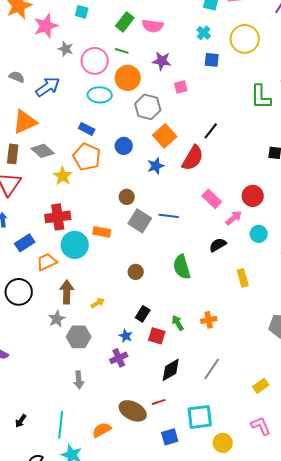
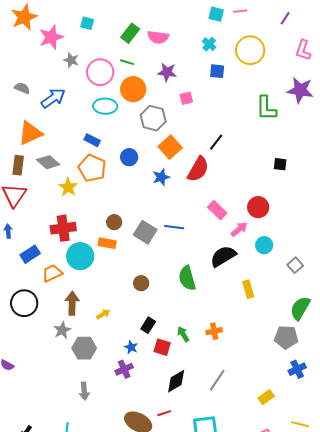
brown circle: (127, 197) -> (114, 222), moved
black semicircle: (218, 245) -> (223, 256), size x1.5

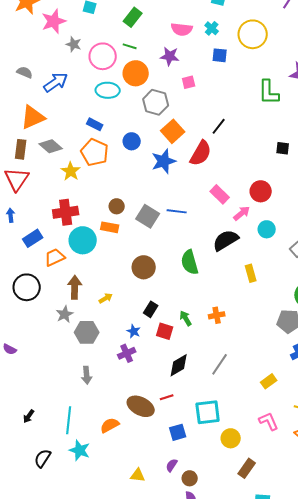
pink semicircle: (158, 37) -> (182, 29), moved
blue star: (161, 177) -> (164, 161), size x1.4
brown circle: (141, 283) -> (144, 267), size x1.5

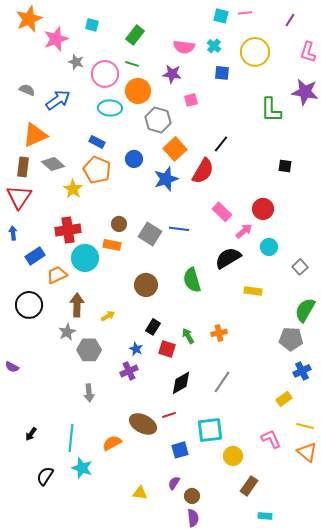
yellow rectangle: (251, 273) -> (253, 291), turned -66
yellow rectangle: (269, 381) -> (284, 399), moved

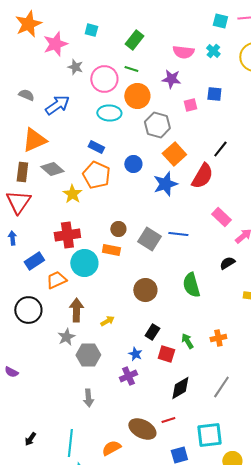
blue square: (222, 73) -> (214, 94), moved
black semicircle: (228, 258) -> (227, 263), size x0.6

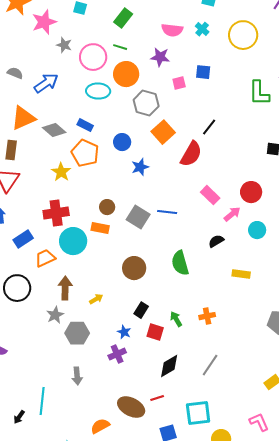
gray diamond: (52, 169) -> (54, 130), moved
blue star: (165, 184) -> (140, 167), moved, size x0.7
cyan line: (70, 443) -> (42, 401), moved

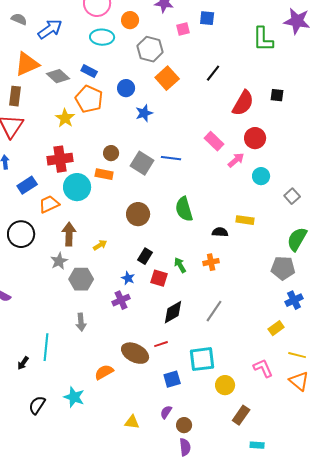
orange circle: (126, 74) -> (130, 20), size x0.7
red semicircle: (191, 154) -> (243, 103), moved
black semicircle: (216, 241) -> (220, 232), moved, turned 35

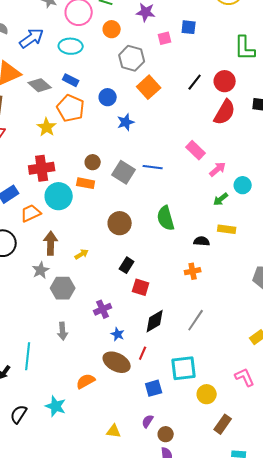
cyan ellipse: (102, 37) -> (71, 46), moved
red circle: (255, 138) -> (225, 81), moved
green arrow: (180, 265) -> (221, 199), moved, turned -98
blue star: (128, 278) -> (118, 334), moved
red line: (161, 344) -> (143, 353), turned -48

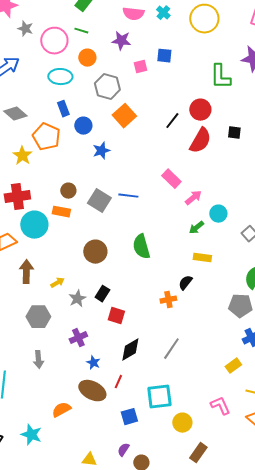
cyan ellipse: (71, 46) -> (60, 77), moved
blue rectangle: (71, 80) -> (63, 109), moved, turned 42
black line: (195, 82) -> (172, 121), moved
black semicircle: (202, 241) -> (185, 283), moved, turned -56
gray star: (41, 270) -> (77, 299), moved

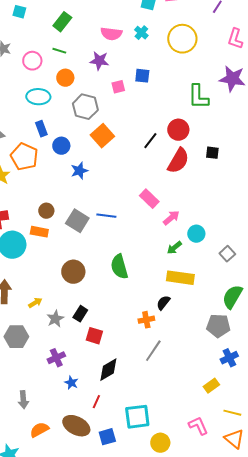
pink circle: (54, 41) -> (32, 61), size x0.7
yellow rectangle: (202, 258) -> (180, 278), size x1.5
gray line: (171, 349) -> (153, 351), moved
gray arrow: (38, 360) -> (23, 400), moved
brown ellipse: (92, 391) -> (76, 426), moved

